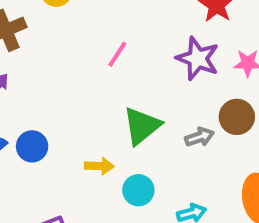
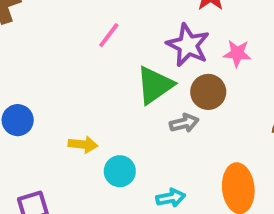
brown circle: (237, 117) -> (208, 92), moved
green triangle: (142, 126) -> (155, 85), moved

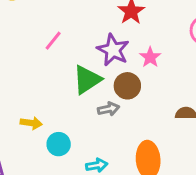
pink star: (237, 53) -> (150, 57), turned 30

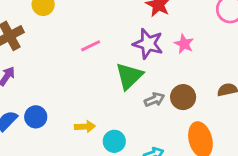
pink line: (53, 41) -> (91, 46), turned 36
brown circle: (127, 86) -> (183, 97), moved

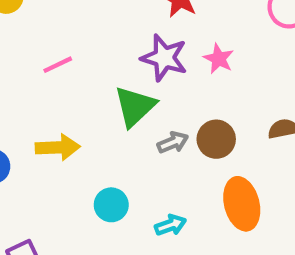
pink line: (91, 46) -> (58, 65), moved
yellow arrow: (85, 127) -> (58, 147), moved, size x1.4

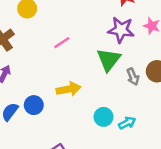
gray arrow: (173, 142) -> (133, 77), turned 98
cyan arrow: (170, 225) -> (127, 123), moved

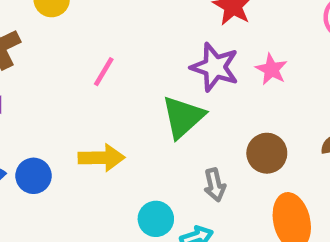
pink line: (62, 43) -> (104, 72), turned -35
gray arrow: (133, 77) -> (215, 185), moved

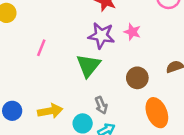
yellow arrow: (101, 158) -> (50, 111), moved
gray arrow: (215, 185) -> (101, 105), moved

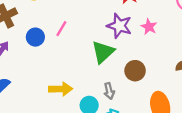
brown circle: (137, 78) -> (135, 71), moved
blue circle: (12, 111) -> (35, 37), moved

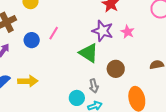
green triangle: (103, 52) -> (89, 53), turned -45
yellow arrow: (61, 89) -> (28, 81), moved

